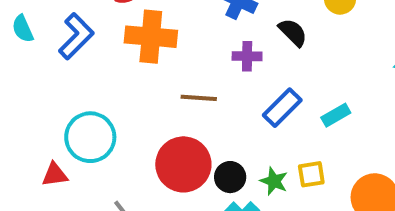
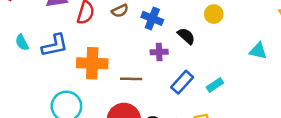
blue L-shape: (76, 36) -> (55, 45), turned 36
orange cross: (151, 37) -> (92, 63), moved

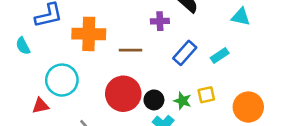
cyan semicircle: (22, 42) -> (23, 46), moved
cyan triangle: (258, 51) -> (241, 17), moved

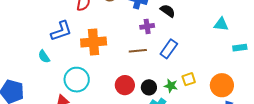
cyan triangle: (241, 17) -> (221, 24), moved
brown line: (130, 50) -> (138, 51), moved
cyan rectangle: (220, 56) -> (240, 48), moved, turned 32
red circle: (123, 94) -> (125, 85), size x0.7

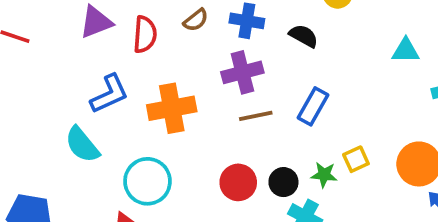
purple cross: (147, 26) -> (242, 72), moved, size x1.5
cyan semicircle: (44, 57) -> (82, 145), size x1.5

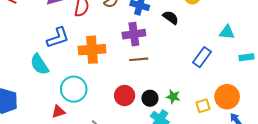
blue rectangle: (313, 106) -> (202, 57), moved
yellow square: (356, 159) -> (203, 106), moved

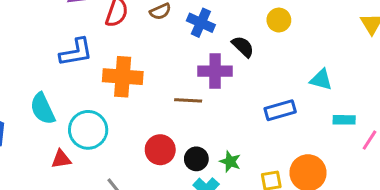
purple cross: (134, 34) -> (215, 71), moved
blue rectangle: (202, 57) -> (280, 110), turned 30
cyan semicircle: (39, 64) -> (43, 109), moved

